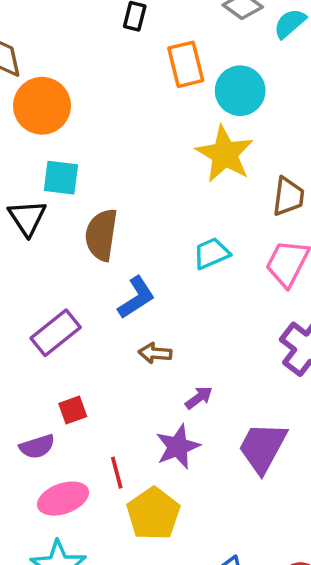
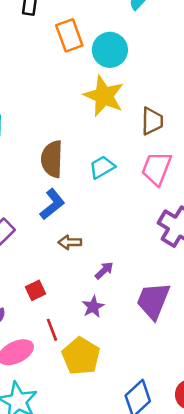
brown semicircle: (101, 235) -> (52, 159), moved
red square: (73, 410) -> (36, 290), moved
purple star: (178, 447) -> (93, 307), size x0.7

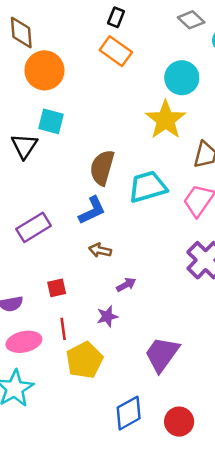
orange rectangle: (69, 35) -> (116, 51), moved, turned -48
cyan trapezoid: (102, 167) -> (148, 187), size x1.5
purple trapezoid: (153, 301) -> (162, 354), moved

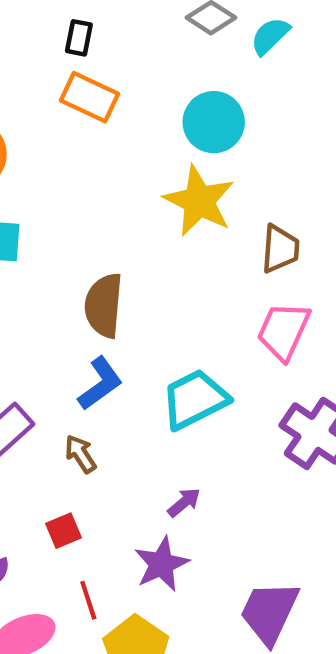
cyan trapezoid: (148, 187) -> (195, 399), moved
brown arrow: (100, 250) -> (81, 454), moved, turned 55
purple star: (107, 316) -> (161, 564), size x1.4

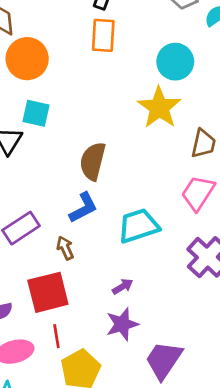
orange rectangle: (90, 97) -> (103, 35), turned 60
red square: (63, 531) -> (48, 292), size x2.0
purple star: (161, 564) -> (122, 324), moved

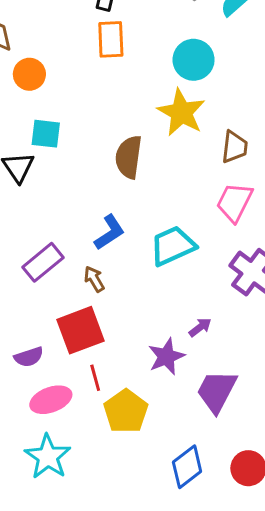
orange circle: (27, 59) -> (29, 74), size x0.7
brown semicircle: (93, 161) -> (129, 157), moved
purple arrow: (123, 286) -> (200, 327), moved

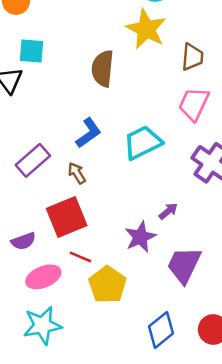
red line: (95, 378) -> (80, 257), turned -50
cyan star: (48, 457) -> (42, 325), turned 30

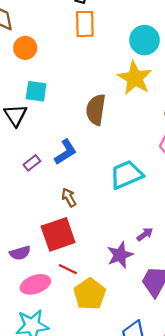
blue L-shape: (89, 133) -> (66, 152), moved
purple rectangle: (33, 160) -> (32, 163), moved, size x0.6

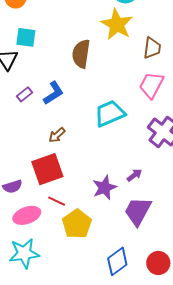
purple rectangle: (32, 163) -> (25, 94), moved
brown arrow: (69, 198) -> (57, 135), turned -102
purple arrow: (145, 234) -> (134, 175), moved

